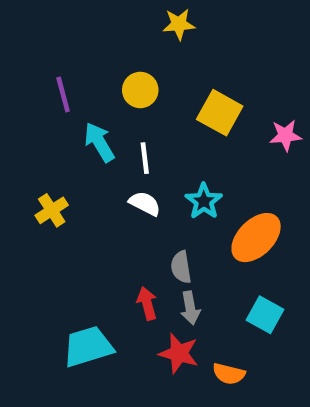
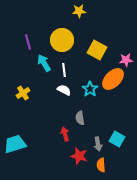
yellow circle: (140, 90) -> (62, 40), size x1.5
orange ellipse: (256, 238) -> (113, 79), moved
gray arrow: (190, 308) -> (98, 144), moved
cyan trapezoid: (88, 347) -> (15, 144), moved
orange semicircle: (229, 374) -> (101, 165), turned 72

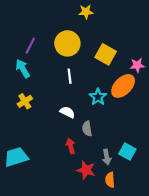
purple line: (28, 42) -> (30, 46), turned 42
cyan arrow: (44, 63) -> (23, 69), moved
white semicircle: (64, 90) -> (67, 112), moved

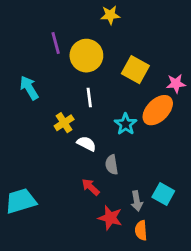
purple line: (30, 46) -> (56, 43), moved, turned -42
yellow cross: (25, 101) -> (64, 123), moved
red arrow: (71, 146) -> (91, 187), turned -32

